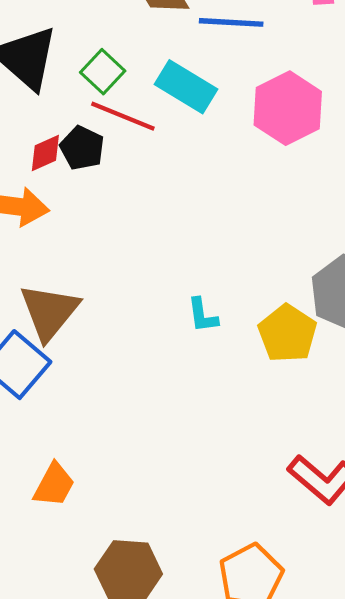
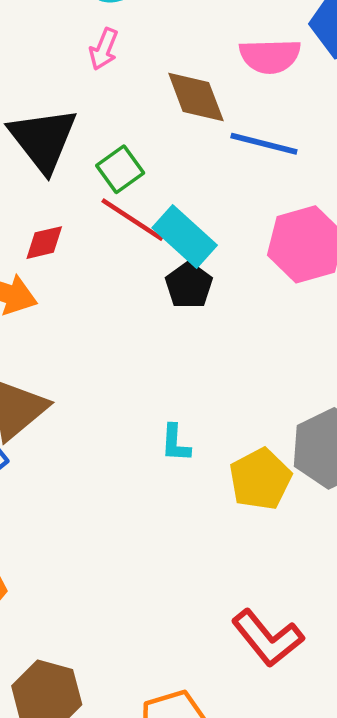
cyan rectangle: (186, 87) -> (185, 236), moved
black pentagon: (82, 148) -> (189, 285), moved

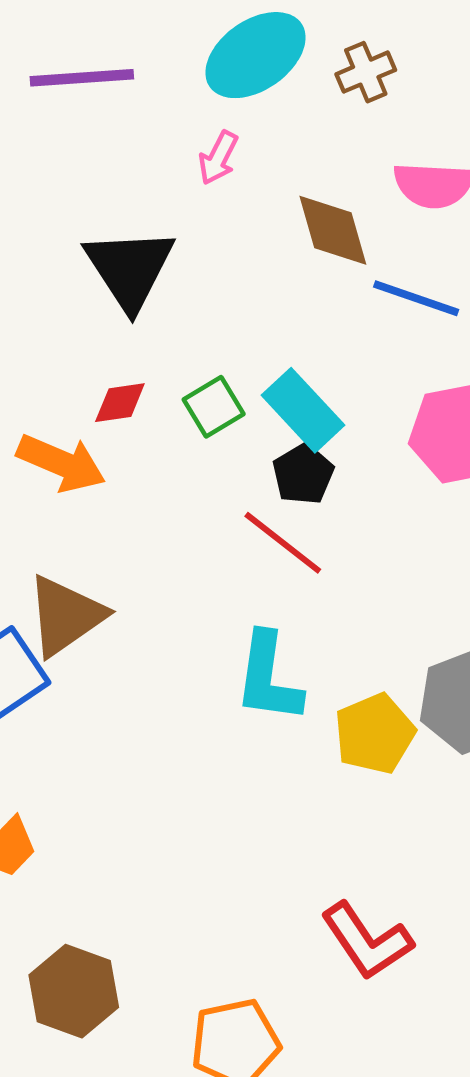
green square: (120, 169) -> (214, 407), moved
red line: (132, 220) -> (283, 543), moved
cyan L-shape: (175, 443) -> (268, 678), size x1.8

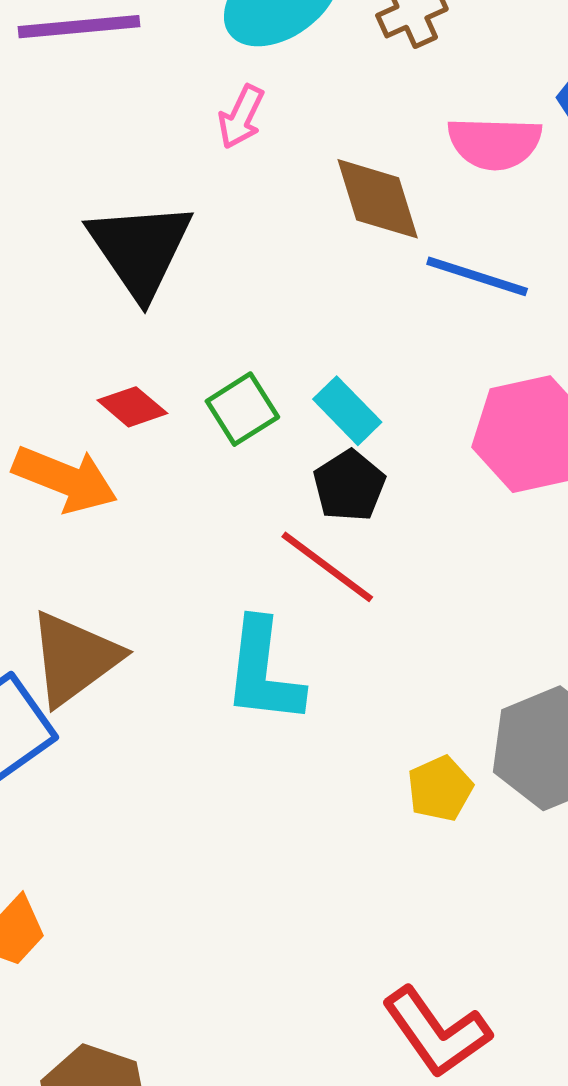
red diamond: (120, 403) -> (132, 407), turned 50
cyan rectangle: (303, 410) -> (347, 411), size x0.7
cyan L-shape: (268, 678) -> (263, 672), moved
yellow pentagon: (375, 734) -> (440, 789), size x0.7

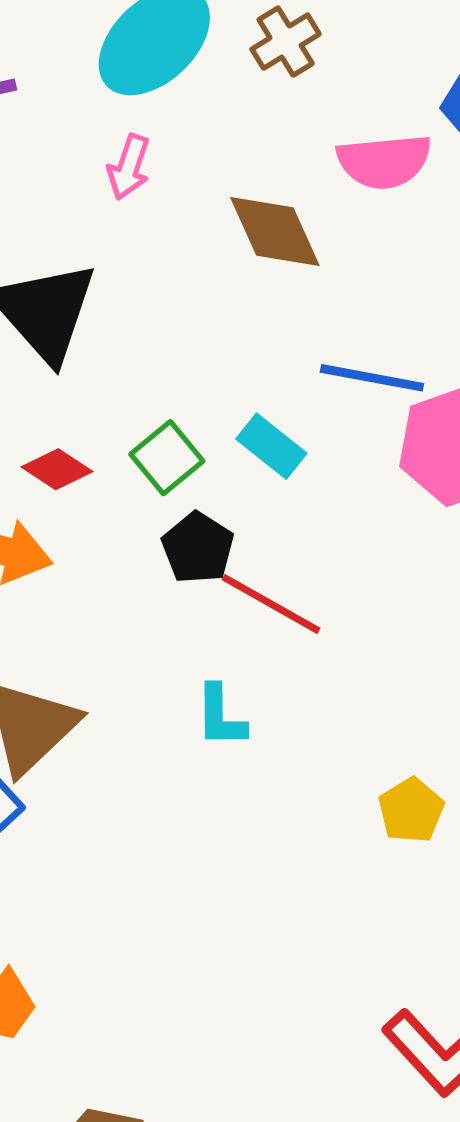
blue line: (477, 276) -> (372, 378), moved
black pentagon: (349, 486) -> (198, 548), moved
cyan L-shape: (263, 672) -> (221, 716), size x0.6

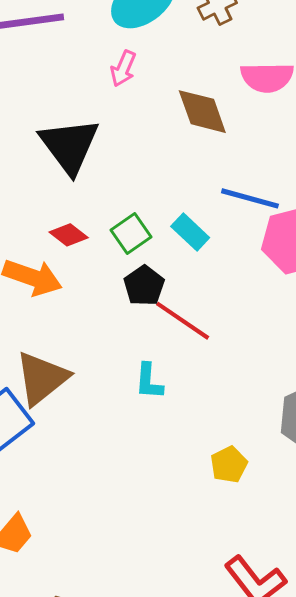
yellow pentagon: (411, 810) -> (229, 465), moved

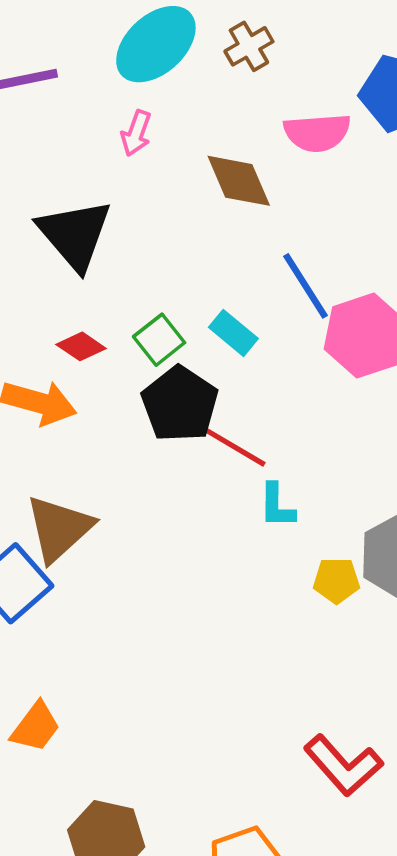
blue line: (250, 198) -> (306, 286), turned 46
black pentagon: (144, 286) -> (180, 404), size x1.5
cyan L-shape: (149, 381) -> (277, 506), moved
yellow pentagon: (229, 465) -> (336, 580), moved, turned 30

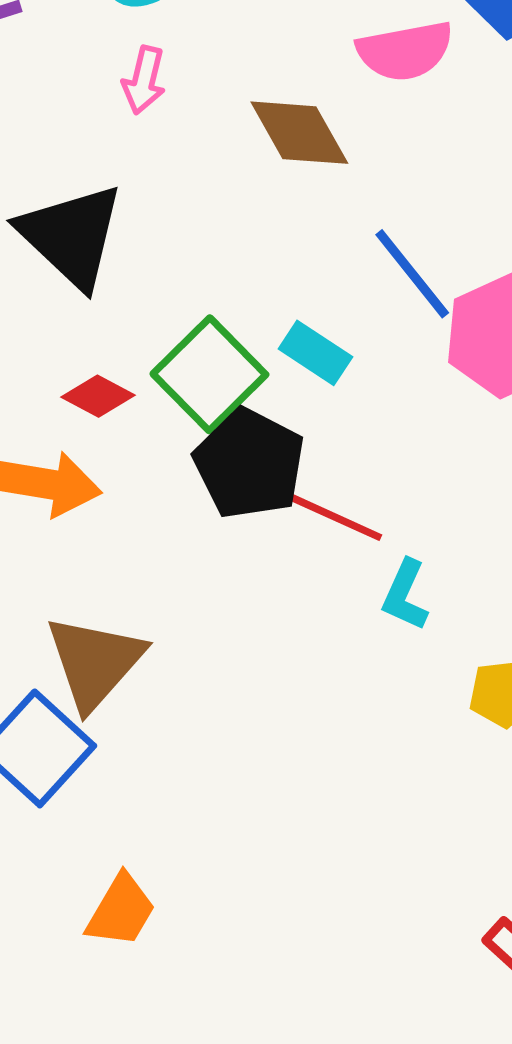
green square: (159, 340) -> (209, 374), size x1.5
cyan L-shape: (277, 506) -> (405, 595), turned 30
orange trapezoid: (36, 727) -> (121, 911), moved

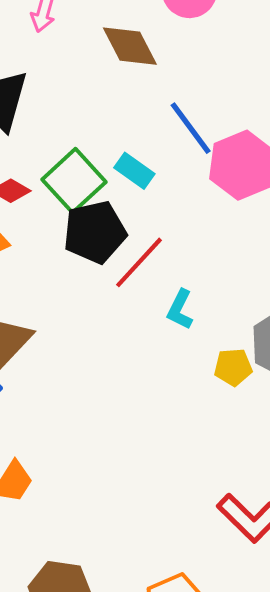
black pentagon: (249, 464) -> (95, 232), turned 30
red line: (329, 515) -> (139, 262), turned -74

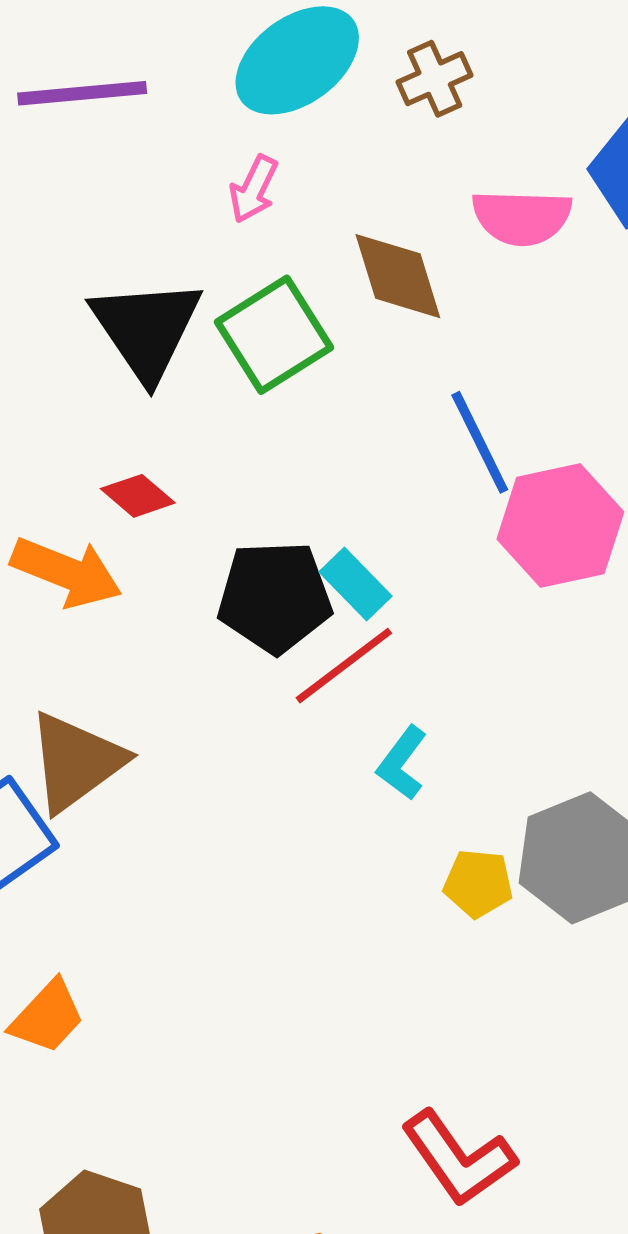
cyan rectangle: (134, 171) -> (355, 584), moved
green square: (74, 181) -> (274, 335), moved

